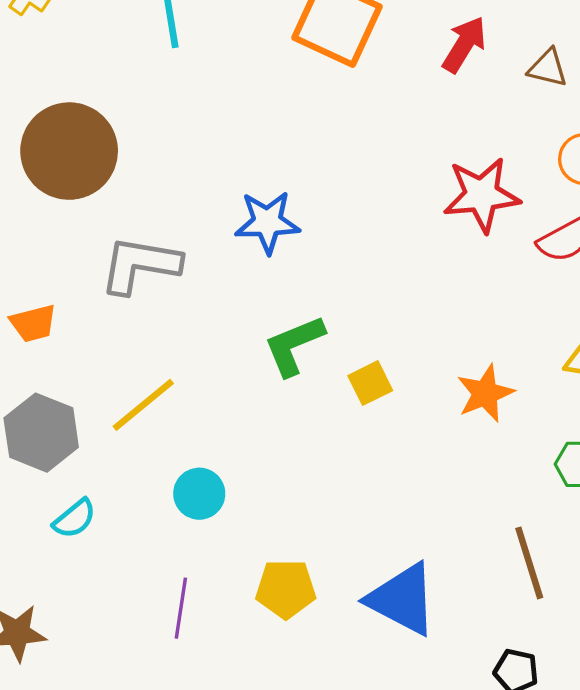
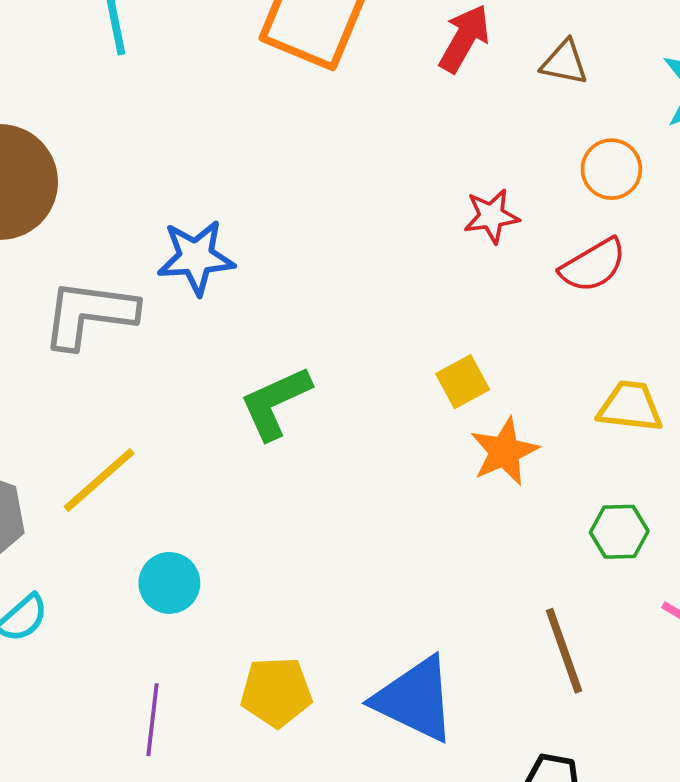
red star: (482, 195) -> (491, 216), size x0.6
blue star: (267, 222) -> (196, 257), moved
yellow square: (370, 383) -> (463, 382), moved

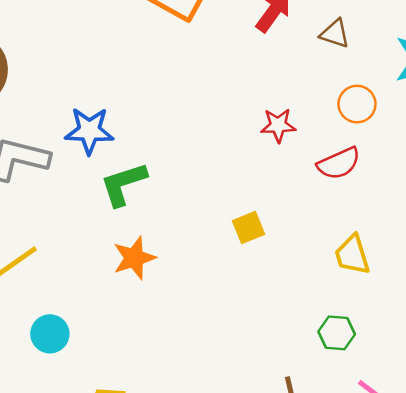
green L-shape: (275, 403) -> (123, 184), moved
yellow trapezoid: (630, 406) -> (352, 255), turned -120
orange star: (504, 451) -> (134, 258), moved

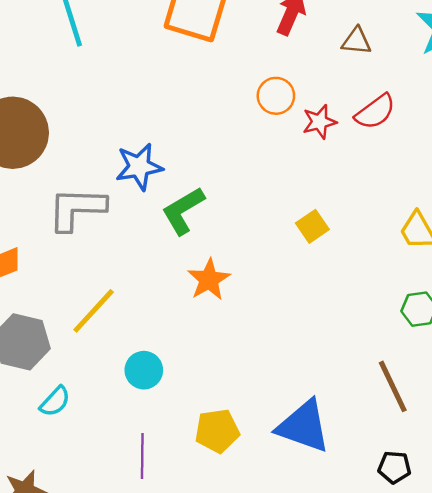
brown triangle: (335, 34) -> (356, 41), moved
orange circle: (357, 104) -> (276, 96), moved
red semicircle: (339, 163) -> (375, 112), moved

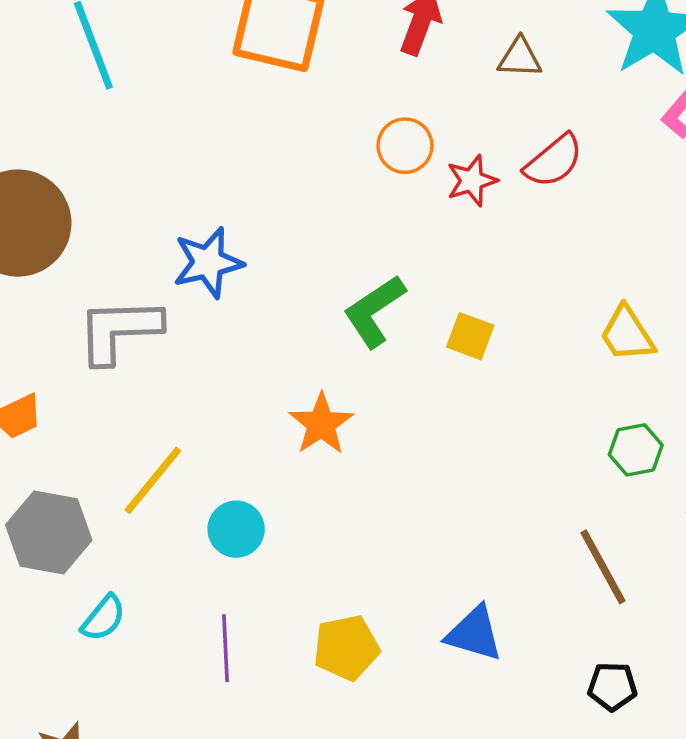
green L-shape: (183, 211) -> (374, 311), moved
yellow square: (312, 226) -> (470, 336), turned -32
cyan circle: (144, 370) -> (236, 529), moved
blue triangle: (304, 426) -> (474, 634), size x0.7
purple line: (142, 456) -> (225, 648), moved

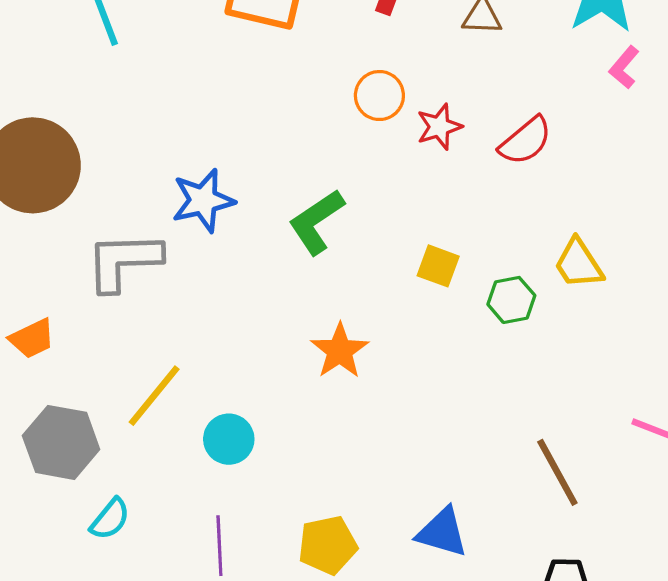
red semicircle: (554, 161) -> (526, 141), moved
green L-shape: (374, 311) -> (316, 222), moved
orange star: (321, 424) -> (340, 351), moved
green hexagon: (636, 450) -> (511, 300), moved

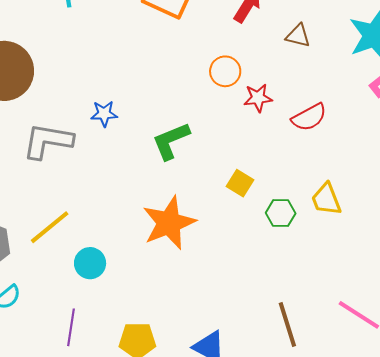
blue star: (203, 200) -> (104, 114), size x0.7
orange star: (340, 351) -> (169, 223), size x1.5

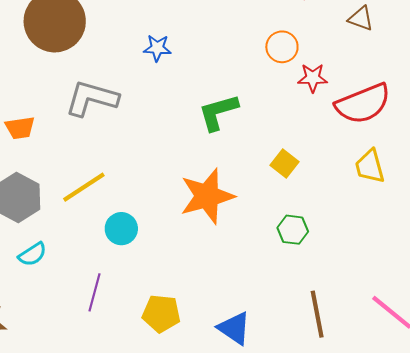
blue star: (104, 114) -> (157, 48), moved
red semicircle: (309, 117) -> (363, 104), size x1.5
yellow trapezoid: (326, 199) -> (370, 166), moved
green hexagon: (281, 213) -> (293, 230), moved

